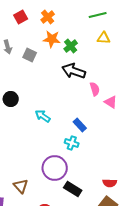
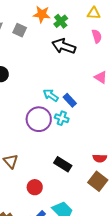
pink semicircle: (95, 89) -> (97, 36), moved
cyan arrow: (43, 116) -> (51, 95), moved
purple circle: (55, 168) -> (39, 119), moved

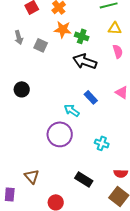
green cross: (61, 21) -> (82, 36), turned -32
blue rectangle: (70, 100) -> (91, 97), moved
cyan cross: (62, 118) -> (102, 143), moved

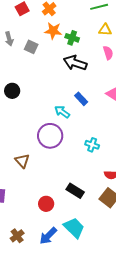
brown triangle: (32, 176) -> (22, 161), moved
black rectangle: (84, 179) -> (75, 191), moved

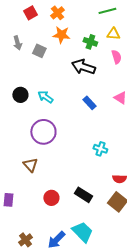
green cross: (72, 38) -> (90, 42), moved
cyan arrow: (62, 112) -> (45, 97), moved
purple circle: (50, 136) -> (43, 132), moved
red circle: (46, 204) -> (51, 198), moved

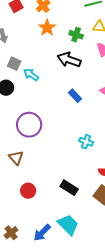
orange star: (61, 35) -> (47, 28), turned 30
gray square: (39, 51) -> (14, 64), moved
cyan arrow: (45, 97) -> (31, 75), moved
red circle: (51, 198) -> (28, 191), moved

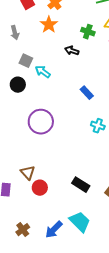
orange star: (47, 28) -> (49, 25), moved
black arrow: (69, 60) -> (72, 51), moved, size x0.6
cyan cross: (86, 142) -> (98, 126), moved
brown triangle: (16, 158) -> (28, 173), moved

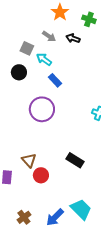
orange star: (49, 25) -> (60, 12), moved
gray arrow: (15, 33) -> (49, 36), moved, turned -40
blue rectangle: (87, 93) -> (55, 80), moved
black rectangle: (81, 185) -> (75, 160), moved

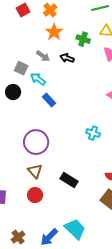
purple circle: (42, 109) -> (36, 142), moved
brown triangle: (29, 160) -> (35, 171), moved

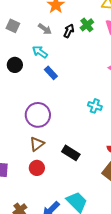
green cross: (83, 39) -> (87, 25), moved, turned 32
black arrow: (67, 58) -> (69, 31), turned 96
gray square: (21, 68) -> (13, 26), moved
brown triangle: (35, 171) -> (37, 144), turned 35

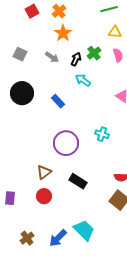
cyan arrow: (40, 52) -> (83, 80), moved
black circle: (15, 65) -> (22, 93), size x1.5
purple circle: (38, 115) -> (66, 143), moved

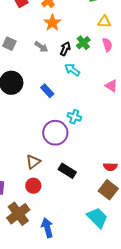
cyan cross: (102, 134) -> (74, 117), moved
cyan trapezoid: (84, 230) -> (97, 218), moved
brown cross: (27, 238) -> (18, 214), moved, size x1.6
blue arrow: (58, 238) -> (47, 228), turned 120

